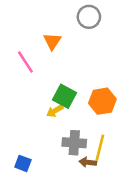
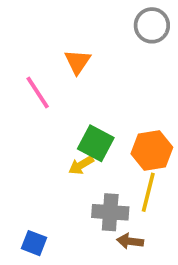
gray circle: (89, 17) -> (152, 25), moved
yellow line: (100, 148) -> (148, 192), moved

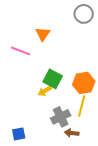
pink line: (38, 93) -> (21, 51), turned -36
gray cross: (110, 212) -> (61, 117), turned -30
blue square: (34, 243) -> (19, 134), turned -32

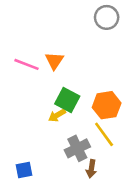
orange triangle: (43, 34) -> (54, 61), moved
yellow line: (82, 106) -> (104, 134), turned -50
brown arrow: (72, 133) -> (91, 169), turned -88

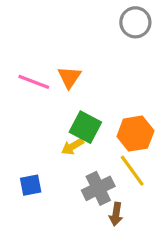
blue square: (24, 170) -> (31, 185), moved

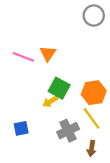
brown arrow: (116, 214) -> (92, 148), moved

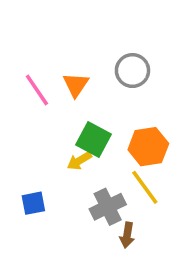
gray circle: (94, 16) -> (132, 71), moved
pink line: (23, 57) -> (37, 90), turned 35
brown arrow: (92, 148) -> (127, 235), moved

